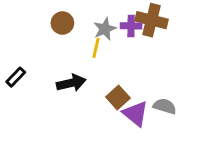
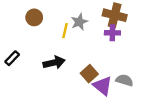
brown circle: (62, 23) -> (34, 17), moved
purple cross: (131, 26) -> (112, 33), moved
yellow line: (96, 48) -> (65, 31), moved

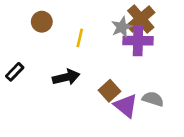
brown cross: (115, 15) -> (141, 19), turned 35
gray star: (79, 22) -> (122, 27), moved
purple cross: (112, 33) -> (138, 41), size x1.5

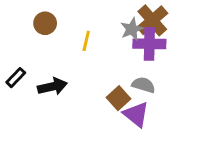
black arrow: (66, 77) -> (52, 86), moved
gray semicircle: (153, 99) -> (143, 85), moved

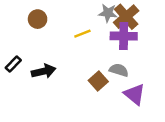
gray star: (132, 29) -> (108, 13), moved, turned 30
yellow line: (86, 41) -> (82, 34), moved, turned 56
purple triangle: (136, 114) -> (135, 94), moved

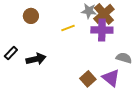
gray semicircle: (119, 70) -> (124, 58), moved
brown square: (98, 81) -> (88, 79), moved

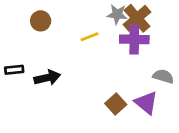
black rectangle: (11, 53) -> (14, 70), turned 40

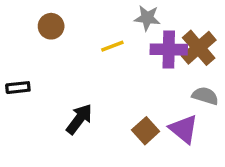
brown cross: (137, 18) -> (199, 48), moved
black arrow: (47, 78) -> (79, 119), moved, turned -40

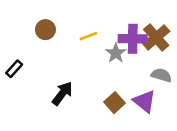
gray star: (147, 18) -> (116, 53), moved, turned 30
brown circle: (51, 26) -> (45, 30), moved
black rectangle: (18, 88) -> (14, 69), turned -42

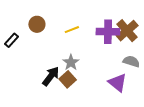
gray star: (116, 53) -> (71, 62), moved
black rectangle: (14, 69) -> (12, 40), moved
brown square: (114, 103) -> (68, 79), moved

